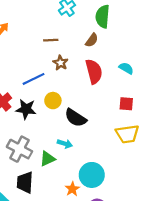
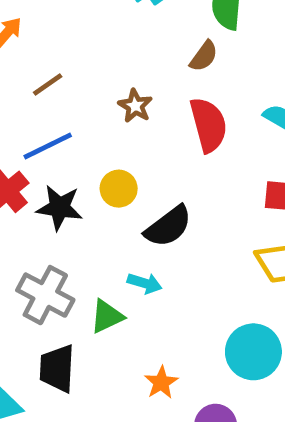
brown line: (51, 40) -> (48, 85), moved, turned -32
blue line: (34, 79) -> (48, 146), moved
black semicircle: (76, 118) -> (168, 226), turned -70
cyan circle: (92, 175) -> (253, 352), moved

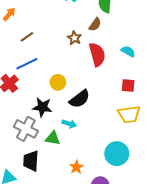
brown star: (135, 106) -> (74, 38), moved
black star: (59, 208) -> (42, 107), moved
green triangle: (107, 316) -> (53, 138), turned 35

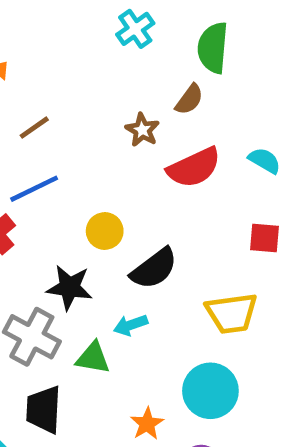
red semicircle: (97, 54) -> (194, 168), turned 80
yellow trapezoid: (129, 114) -> (232, 313), moved
cyan arrow: (69, 124) -> (131, 325), turned 144
cyan circle: (117, 154) -> (210, 391), moved

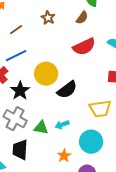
brown star: (142, 130) -> (48, 18), moved
yellow circle: (105, 231) -> (46, 74), size x1.5
black star: (69, 287) -> (20, 91), moved, turned 30
cyan arrow: (131, 325) -> (62, 125), moved

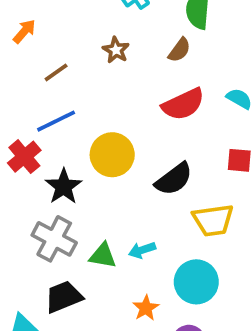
black semicircle: (67, 90) -> (174, 179), moved
black trapezoid: (20, 150) -> (64, 297), turned 65

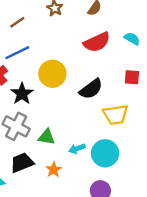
cyan arrow: (142, 250) -> (77, 149), moved
orange star: (146, 308) -> (54, 170), moved

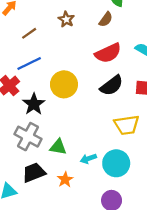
black semicircle: (91, 89) -> (112, 86), moved

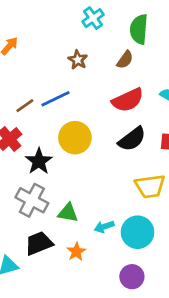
brown line: (29, 33) -> (25, 106), moved
blue line: (29, 63) -> (55, 99), moved

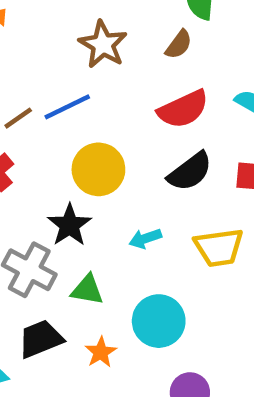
brown star: (78, 60) -> (103, 44), size x1.5
black star: (39, 161) -> (69, 225), moved
cyan arrow: (104, 227) -> (145, 239), moved
cyan circle: (138, 232) -> (159, 321), moved

